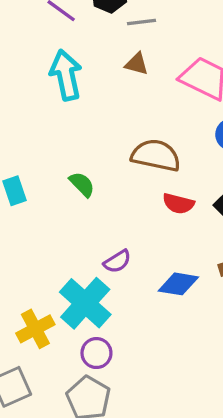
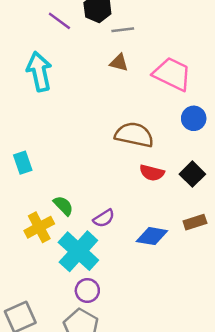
cyan arrow: (66, 75) -> (39, 71), moved
green semicircle: (82, 184) -> (63, 206), moved
yellow cross: (35, 329) -> (39, 227), moved

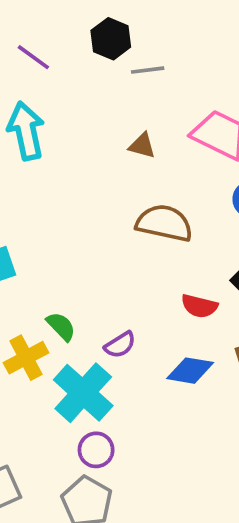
purple line: (59, 21) -> (33, 57), moved
brown triangle: (119, 63) -> (142, 146), moved
red semicircle: (152, 173) -> (199, 306), moved

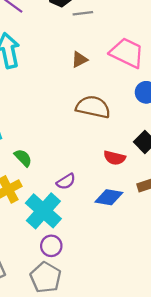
brown triangle: (142, 146) -> (80, 60), turned -42
green semicircle: (61, 326) -> (23, 158), moved

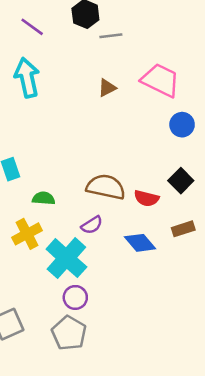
brown semicircle: (93, 107) -> (106, 187), moved
green semicircle: (23, 158) -> (44, 198), turned -42
blue diamond: (109, 197) -> (140, 243), turned 40

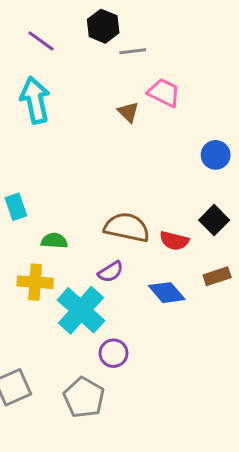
pink trapezoid: (160, 80) -> (164, 93), moved, size x0.7
brown triangle: (107, 88) -> (128, 112), turned -48
yellow cross: (27, 234) -> (35, 282), turned 32
purple circle: (75, 297) -> (114, 353), moved

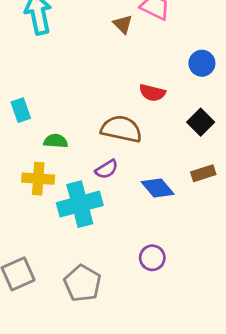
red semicircle: (174, 241) -> (152, 93), moved
cyan cross: (81, 310) -> (80, 204), turned 33
purple circle: (114, 353) -> (152, 258), moved

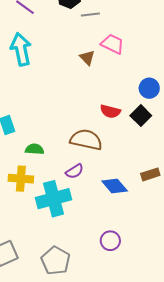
black square: (201, 122) -> (141, 116), moved

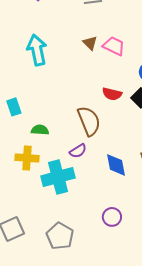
pink trapezoid: (112, 44) -> (114, 46), moved
cyan arrow: (21, 49) -> (37, 50), moved
brown semicircle: (86, 140) -> (89, 121), turned 56
blue diamond: (115, 186) -> (116, 165), turned 30

